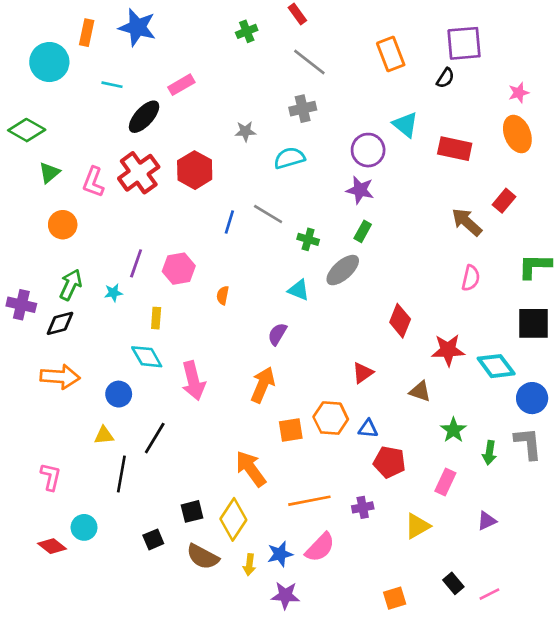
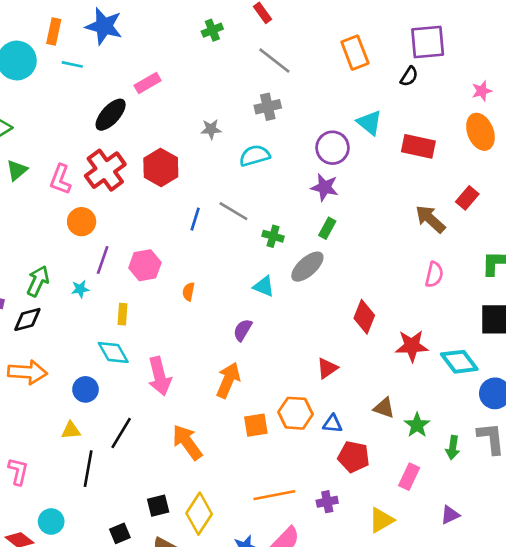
cyan line: (112, 85) -> (72, 64), moved
orange circle: (63, 225) -> (82, 222), moved
brown triangle: (420, 391) -> (384, 408), moved
orange arrow: (251, 469) -> (187, 442), moved

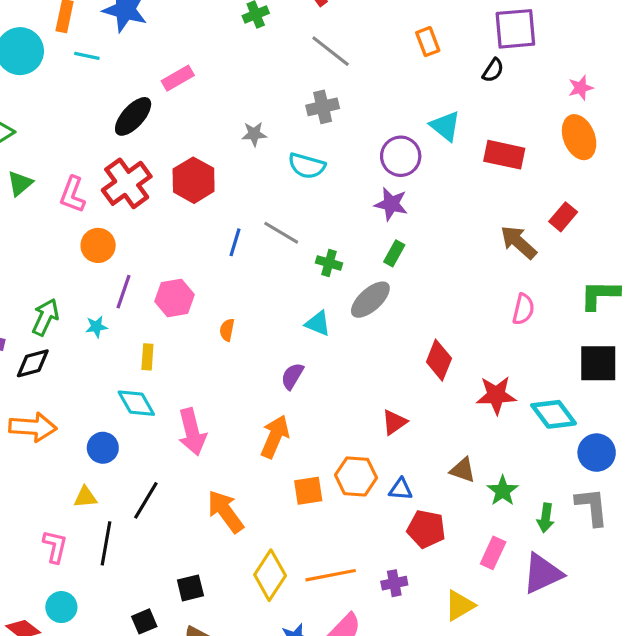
orange rectangle: (355, 53) -> (428, 42), size x0.7
cyan semicircle: (255, 156) -> (307, 166), turned -148
pink L-shape: (18, 471) -> (55, 547), moved
yellow diamond: (199, 514) -> (270, 575), moved
purple triangle: (450, 515) -> (542, 574), moved, size x1.8

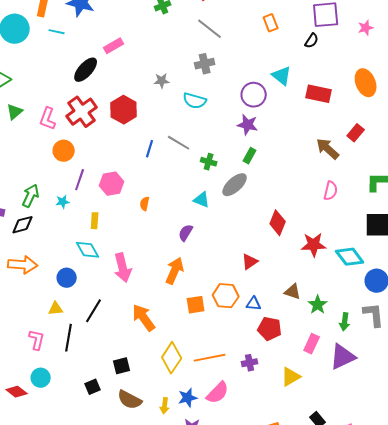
pink star: (581, 88) -> (366, 28), moved

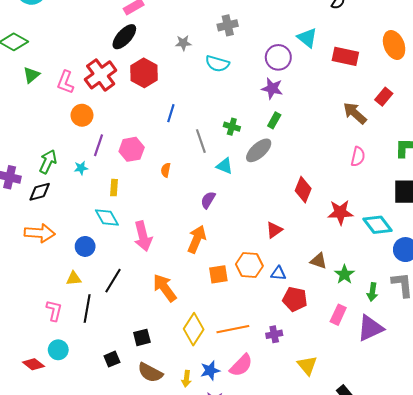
black ellipse: (86, 70) -> (124, 37), moved
gray line: (179, 143) -> (201, 141), moved, turned 40
yellow triangle: (291, 377) -> (307, 365), moved, turned -40

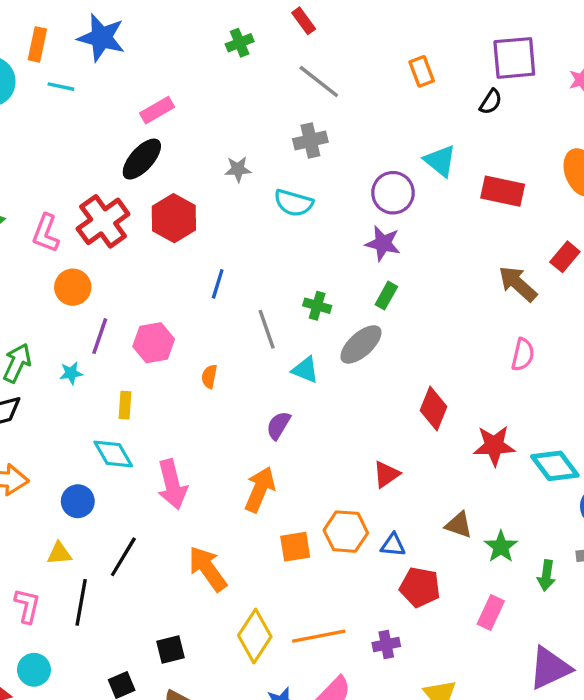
purple triangle: (370, 328) -> (550, 668), moved

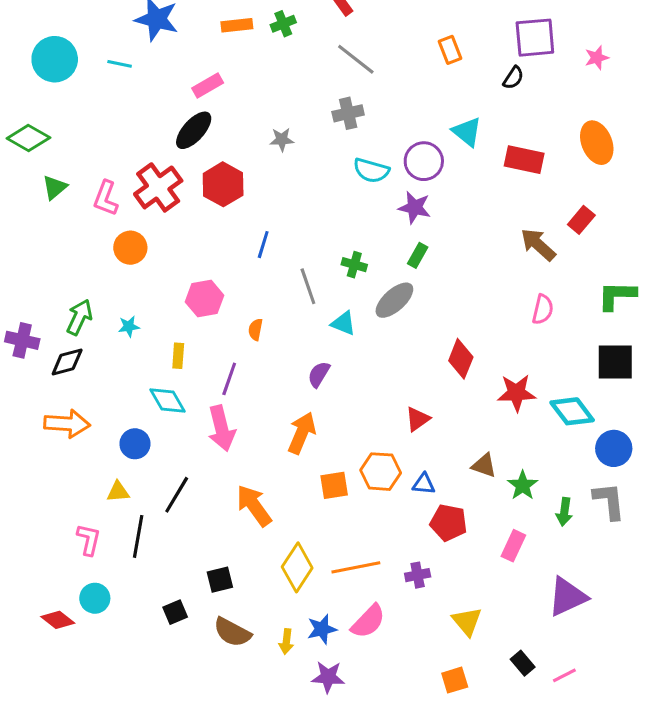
orange rectangle: (37, 44) -> (237, 25), moved, turned 72
cyan semicircle: (294, 203) -> (371, 170), moved
purple line: (100, 336) -> (229, 379), moved

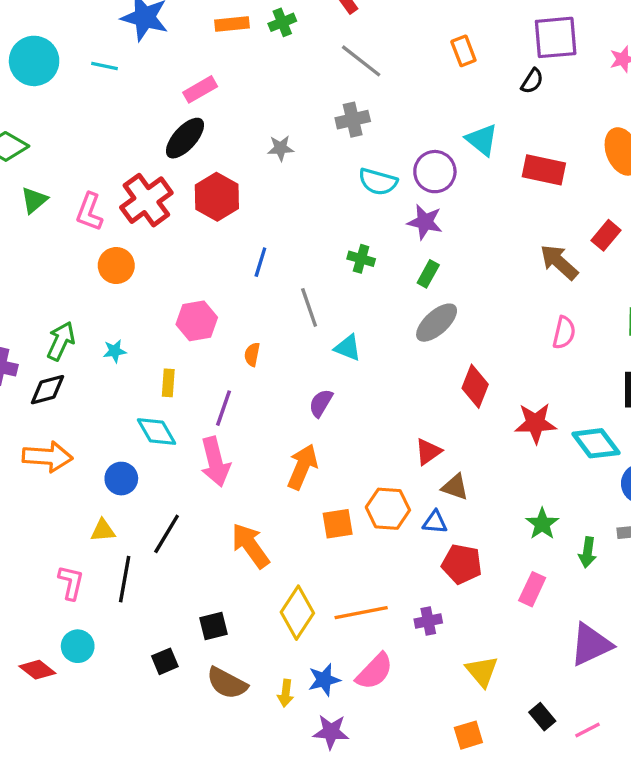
green cross: (354, 265) -> (361, 259), moved
gray ellipse: (394, 300) -> (437, 323), moved
brown triangle: (484, 465) -> (455, 487), moved

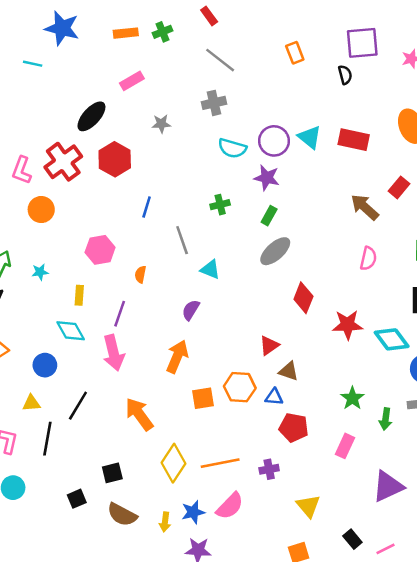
black semicircle: (532, 81) -> (345, 75), turned -48
pink rectangle: (200, 89) -> (132, 81), moved
cyan triangle: (482, 140) -> (310, 137), moved
green cross: (361, 259) -> (220, 205), turned -30

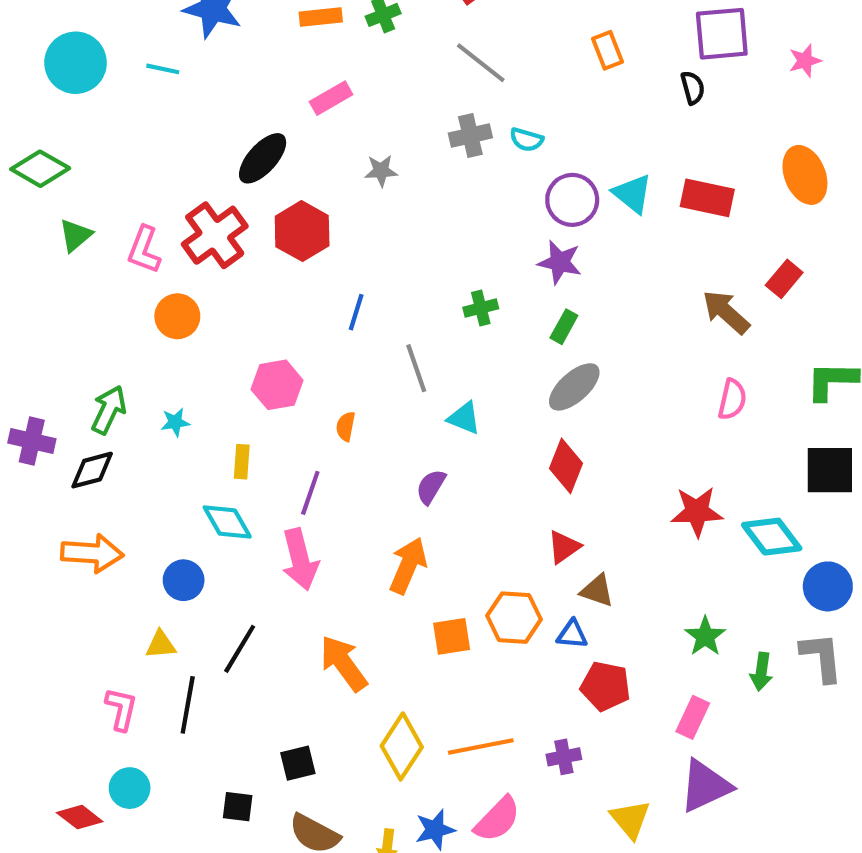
cyan semicircle: (232, 148) -> (526, 140), moved, size x0.7
red diamond: (303, 298) -> (566, 466), moved
purple triangle: (388, 486) -> (705, 786), moved
black square: (77, 499) -> (238, 807), turned 30

